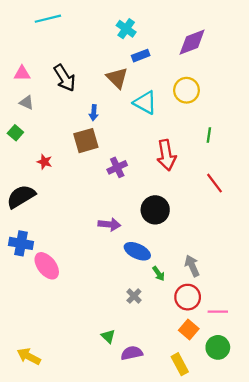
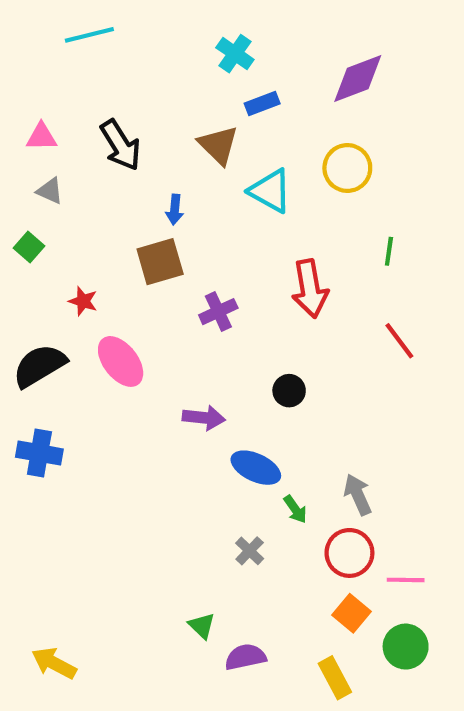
black circle: (155, 210) -> (289, 391), size x0.6
pink ellipse: (47, 266) -> (121, 361), moved

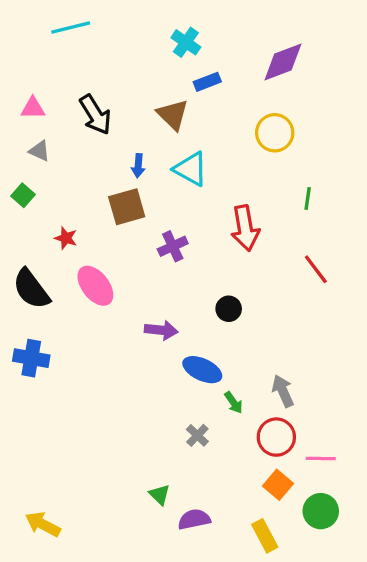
cyan triangle: (270, 191) -> (191, 169), moved
black semicircle: (39, 366) -> (31, 289), turned -96

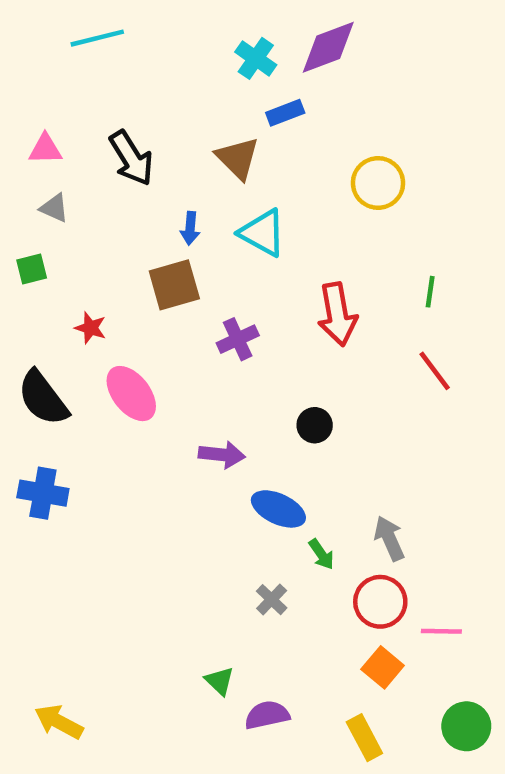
purple diamond: (283, 62) -> (328, 47), moved
green square: (23, 195) -> (32, 269), turned 35
green line: (308, 199) -> (430, 292), moved
green circle: (321, 511) -> (466, 726), moved

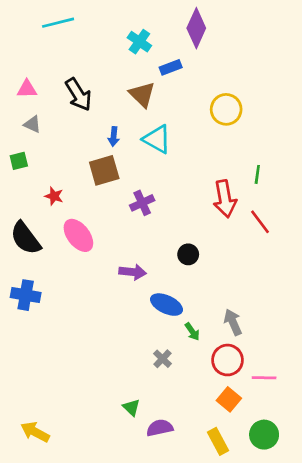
purple diamond: (328, 47) -> (196, 28), turned -45
cyan cross: (256, 58) -> (139, 42), moved
red arrow: (337, 314) -> (225, 199), moved
green circle: (466, 726) -> (264, 435), moved

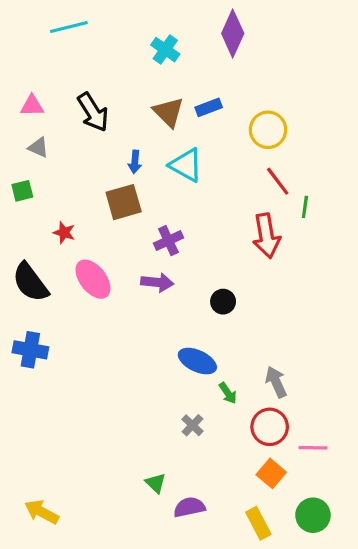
blue rectangle: (171, 67) -> (209, 107), moved
red line: (260, 222) -> (278, 181), moved
purple arrow: (133, 272) -> (157, 282), moved

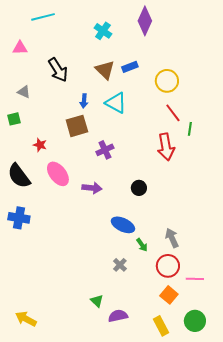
pink triangle: (32, 106) -> (20, 48), moved
purple arrow: (157, 282) -> (92, 188), moved

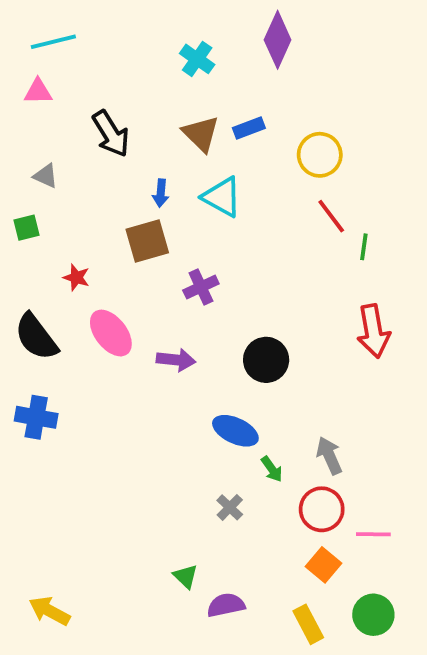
cyan line: (43, 17) -> (53, 42), moved
red arrow: (166, 147) -> (373, 331), moved
black circle: (139, 188) -> (266, 360), size x1.5

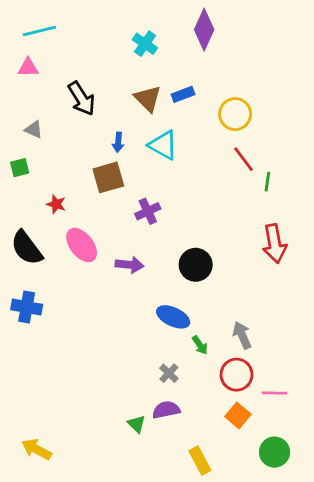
purple semicircle: (226, 605) -> (166, 410), moved
yellow rectangle: (308, 624) -> (200, 461), moved

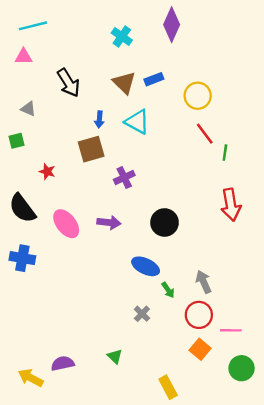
pink ellipse: (82, 245) -> (66, 224), moved
purple semicircle: (166, 410) -> (63, 363), moved
green circle: (275, 452) -> (242, 368), moved

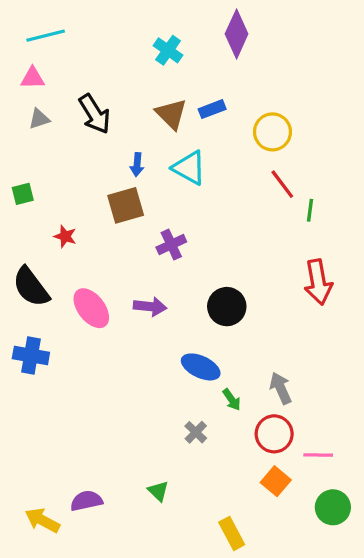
gray triangle: (28, 109) -> (39, 119), moved, turned -42

